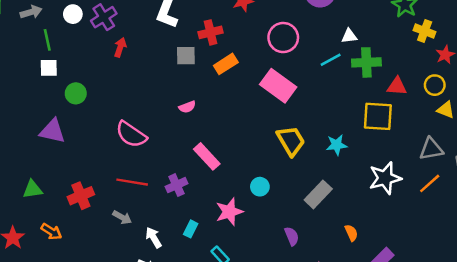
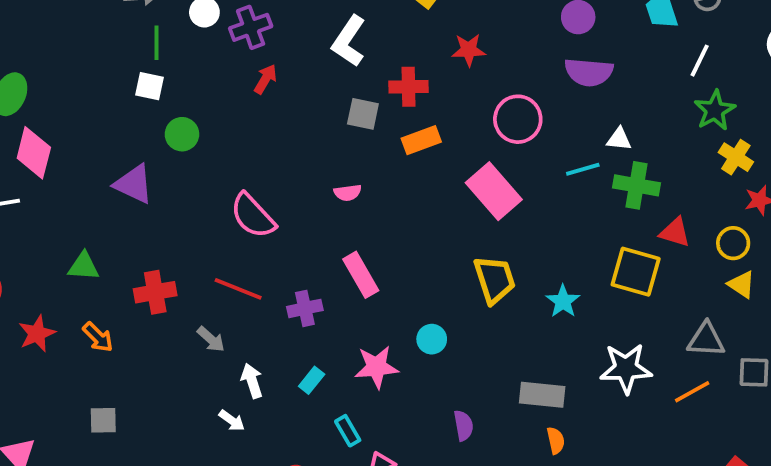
cyan star: (337, 145) -> (563, 301), turned 30
gray rectangle: (318, 194) -> (542, 395), moved, turned 40

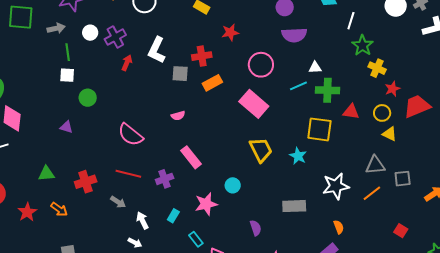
white L-shape: (349, 41) -> (157, 50), moved
purple triangle: (134, 184) -> (66, 127), size x0.6
yellow square: (636, 272) -> (319, 129), moved
orange semicircle: (556, 441) -> (339, 227), moved

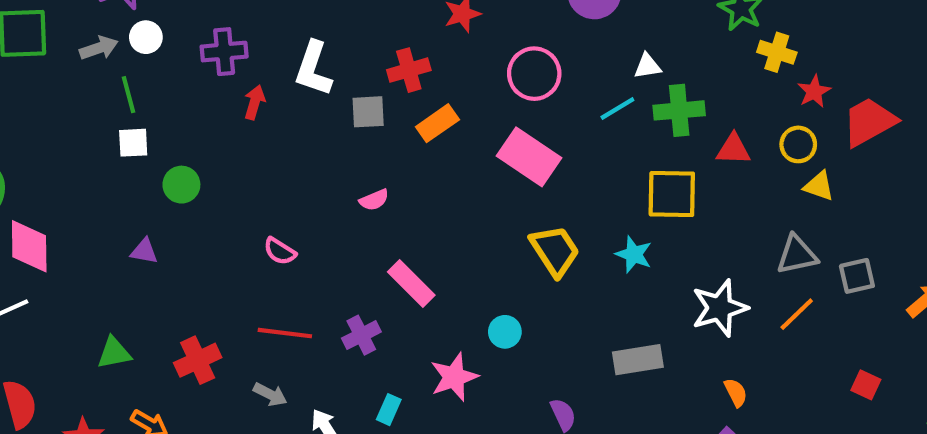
white circle: (90, 33) -> (146, 37), moved
purple cross: (115, 37) -> (224, 52), turned 30
pink semicircle: (130, 135) -> (280, 251), size x0.6

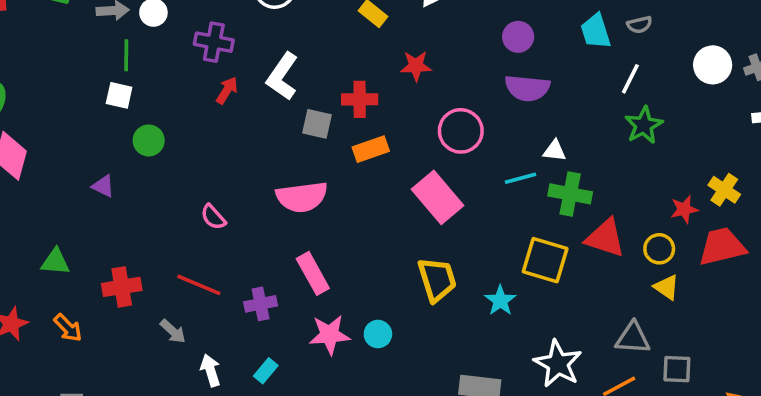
yellow cross: (777, 52) -> (724, 190), moved
red triangle: (733, 149) -> (605, 238), size x1.4
pink semicircle: (374, 200) -> (302, 197), size x2.0
white star: (720, 308) -> (558, 364), turned 30
pink star: (454, 377) -> (330, 335), moved

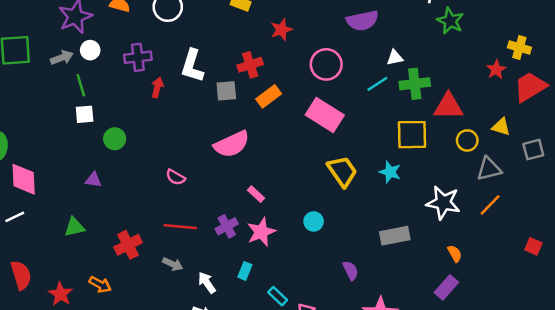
yellow circle: (659, 249) -> (467, 140), moved
green triangle: (55, 262) -> (75, 227), moved
pink rectangle: (313, 273) -> (256, 194), size x0.6
pink star: (330, 335) -> (261, 232), moved
gray square: (677, 369) -> (533, 150), moved

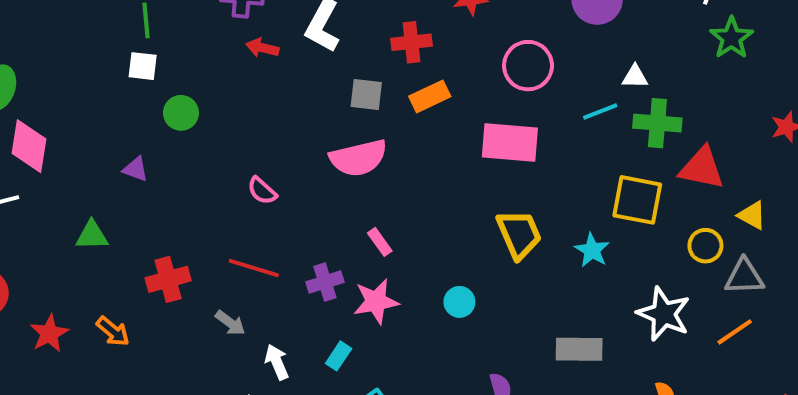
red arrow: (157, 87) -> (262, 48), turned -102
gray square: (226, 91) -> (366, 95), moved
pink rectangle: (325, 115) -> (510, 143), turned -39
yellow triangle: (501, 127) -> (752, 215), moved
yellow circle: (467, 140) -> (705, 246), moved

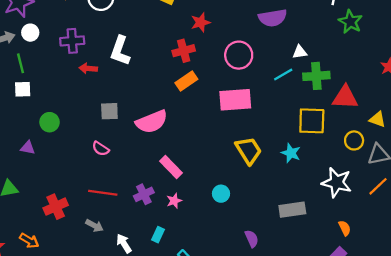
red cross: (411, 42) -> (184, 51), moved
gray square: (366, 95) -> (109, 111), moved
green circle: (181, 113) -> (50, 122), moved
pink rectangle: (380, 242) -> (171, 167), size x1.5
pink star: (376, 301) -> (174, 201), size x0.6

